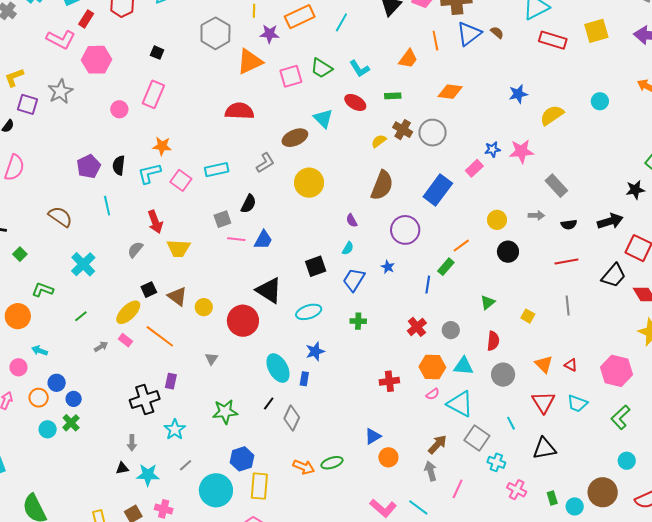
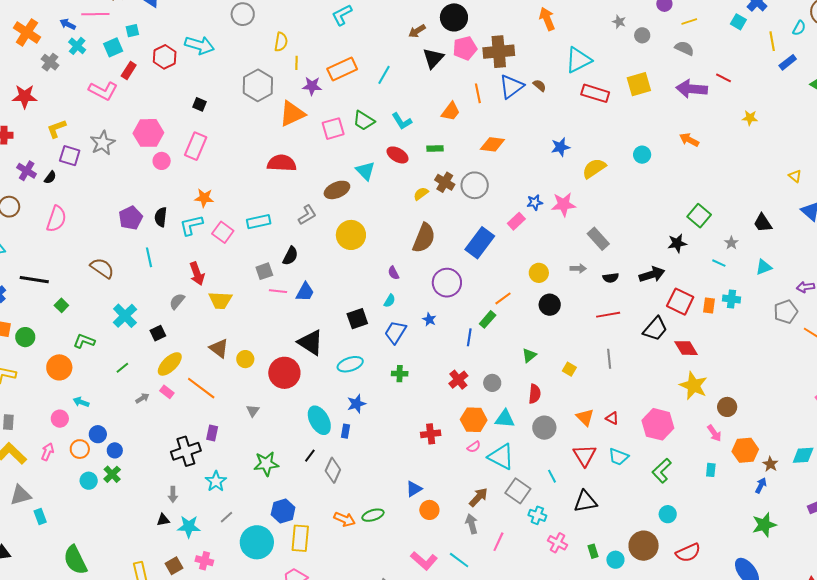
pink hexagon: (97, 60) -> (148, 133), moved
black square: (149, 290) -> (158, 333), moved

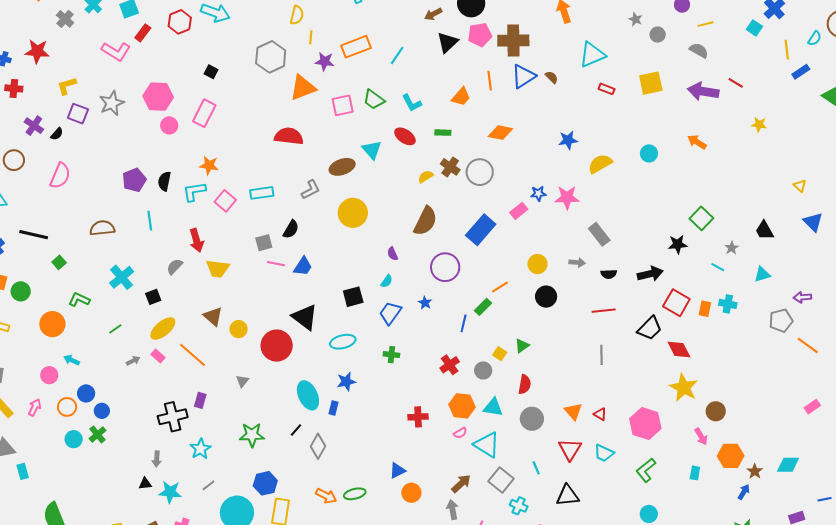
red rectangle: (595, 93) -> (607, 89), size x0.6
brown semicircle: (102, 268) -> (102, 228), turned -45
yellow square: (569, 369) -> (500, 354), moved

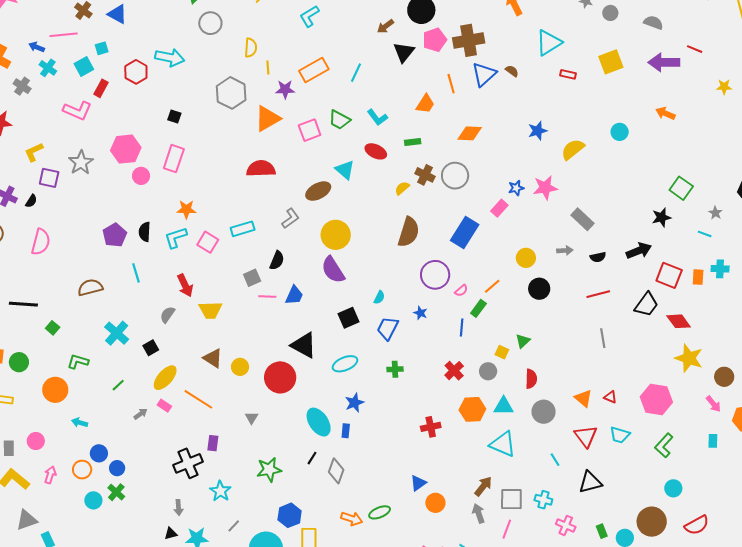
purple semicircle: (393, 254) -> (333, 270), moved, size x2.0
pink circle: (49, 375) -> (36, 441), moved
pink semicircle: (460, 433) -> (461, 291), moved
gray square: (501, 480) -> (511, 499), moved, turned -30

